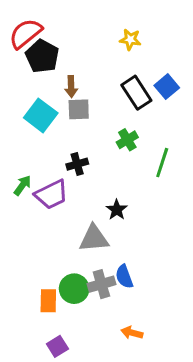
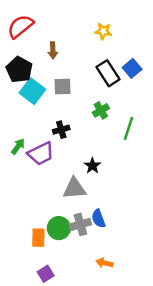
black pentagon: (42, 56) -> (19, 70), moved
brown arrow: (71, 87) -> (53, 50), moved

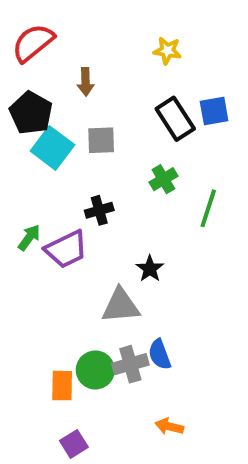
blue square: (132, 68) -> (214, 111), turned 30

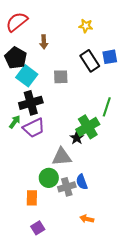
gray square: (101, 140) -> (61, 77), moved
green cross: (163, 179) -> (88, 127), moved, size x1.6
black cross: (99, 210) -> (31, 103), moved, size x1.6
green circle: (95, 370) -> (49, 178), moved

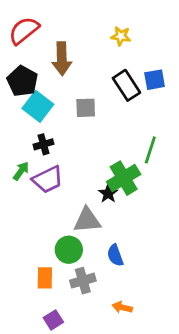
brown arrow: (44, 42) -> (62, 59), size x1.6
black cross: (31, 103) -> (44, 144), size x0.6
gray cross: (67, 187) -> (83, 281), moved

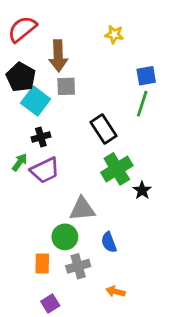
black rectangle: (126, 85) -> (104, 129), moved
gray square: (86, 108) -> (66, 86), moved
green line: (150, 150) -> (142, 104), moved
black star: (108, 194) -> (142, 190), moved

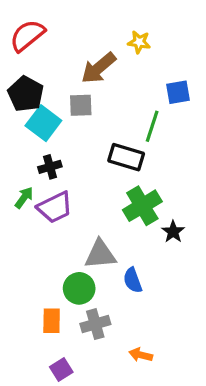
brown arrow: (58, 56) -> (99, 68), moved, turned 52
green line: (142, 104) -> (152, 126), moved
black rectangle: (104, 129) -> (126, 157), turned -40
blue semicircle: (109, 242) -> (133, 280), moved

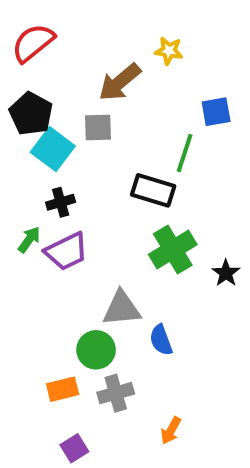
black star: (173, 232) -> (226, 273), moved
orange rectangle: (52, 321) -> (63, 389), turned 75
orange arrow: (141, 355) -> (171, 431), turned -75

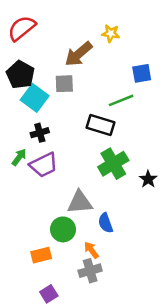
green line: (185, 153) -> (121, 100), turned 50
gray cross: (116, 393) -> (90, 271), moved
orange arrow: (171, 431) -> (91, 250), moved, turned 114

